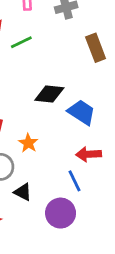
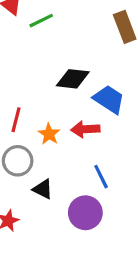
red arrow: (89, 154) -> (85, 129), moved

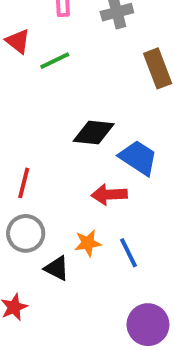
orange star: (49, 134) -> (88, 243), moved, turned 30
purple circle: (85, 213) -> (148, 325), moved

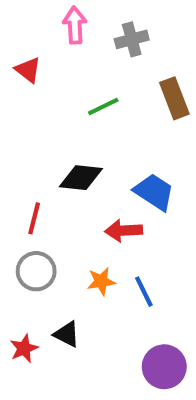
green line: (55, 61) -> (103, 106), moved
black diamond: (94, 132) -> (81, 178), moved
black triangle: (57, 268) -> (67, 334), moved

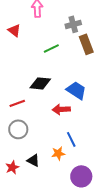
gray cross: (132, 39) -> (73, 24), moved
red line: (34, 218) -> (17, 103), turned 56
orange star: (101, 281) -> (58, 153), moved

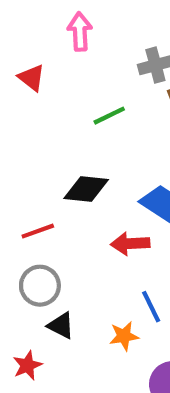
black triangle: (33, 160) -> (61, 326), moved

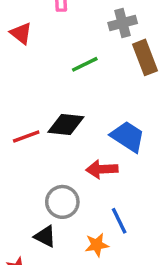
red line: (38, 231) -> (26, 137), moved
gray circle: (40, 286) -> (62, 202), moved

